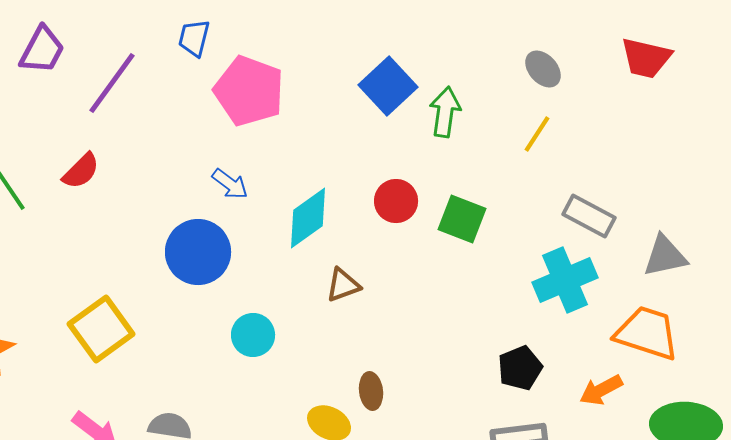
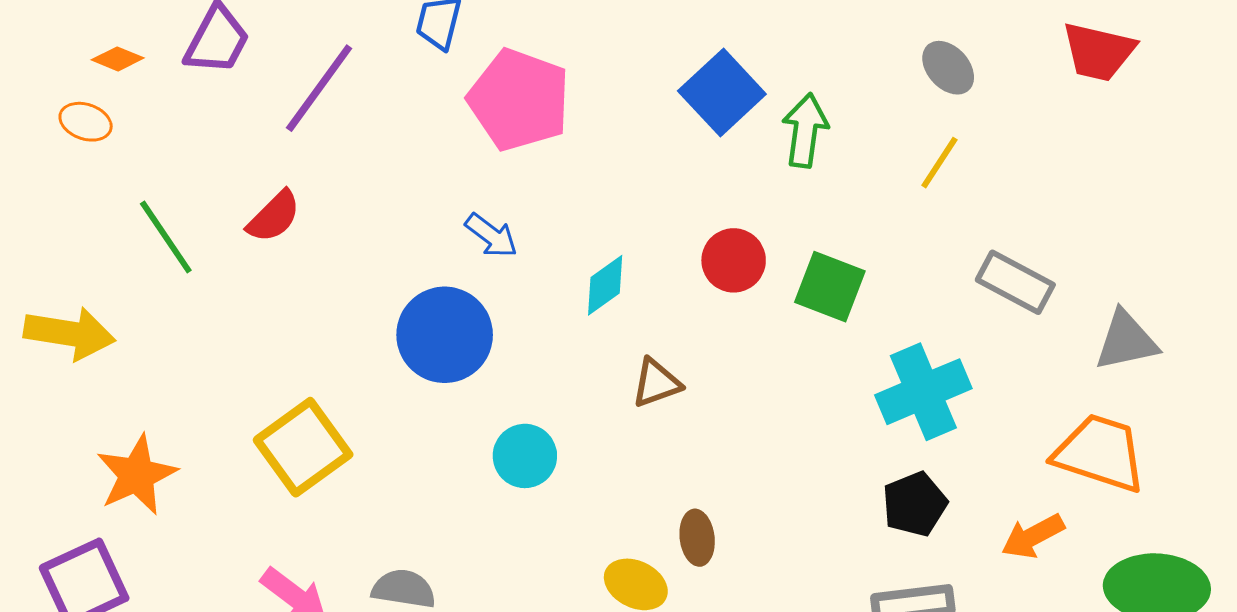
cyan diamond: (308, 218) -> (605, 285), size x0.7
cyan cross: (565, 280) -> (923, 392), moved

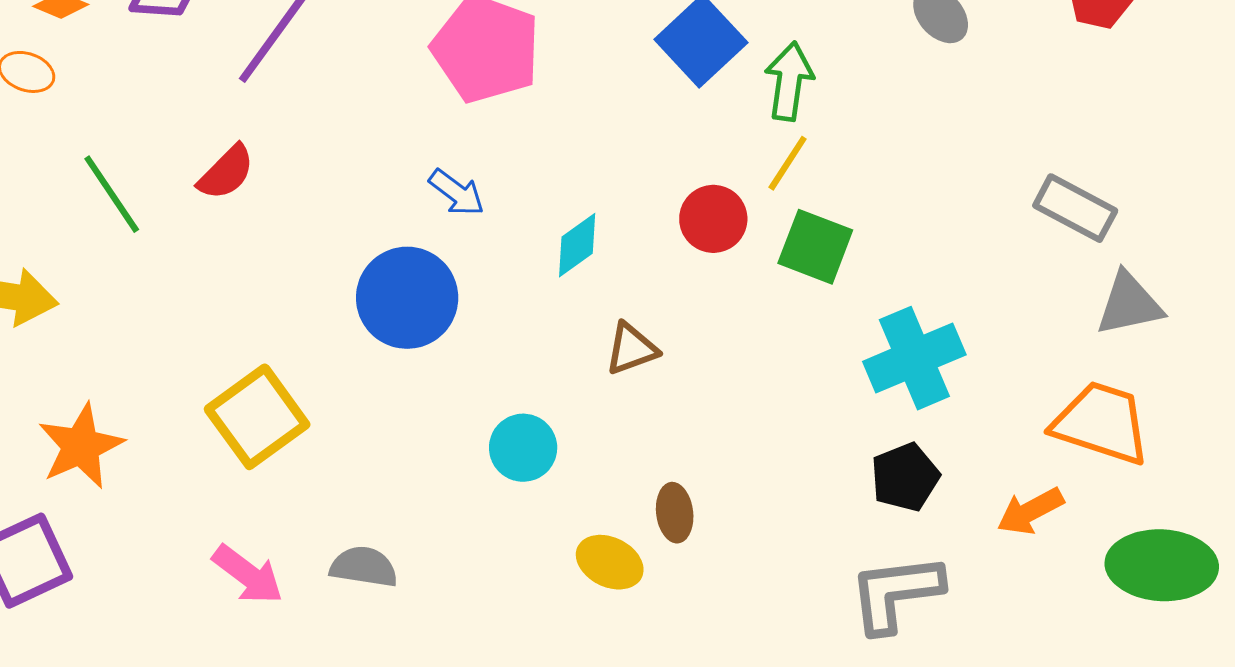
yellow line: (939, 163) -> (788, 163), moved
gray rectangle: (1015, 282) -> (1075, 208), moved
cyan circle: (525, 456) -> (523, 448), moved

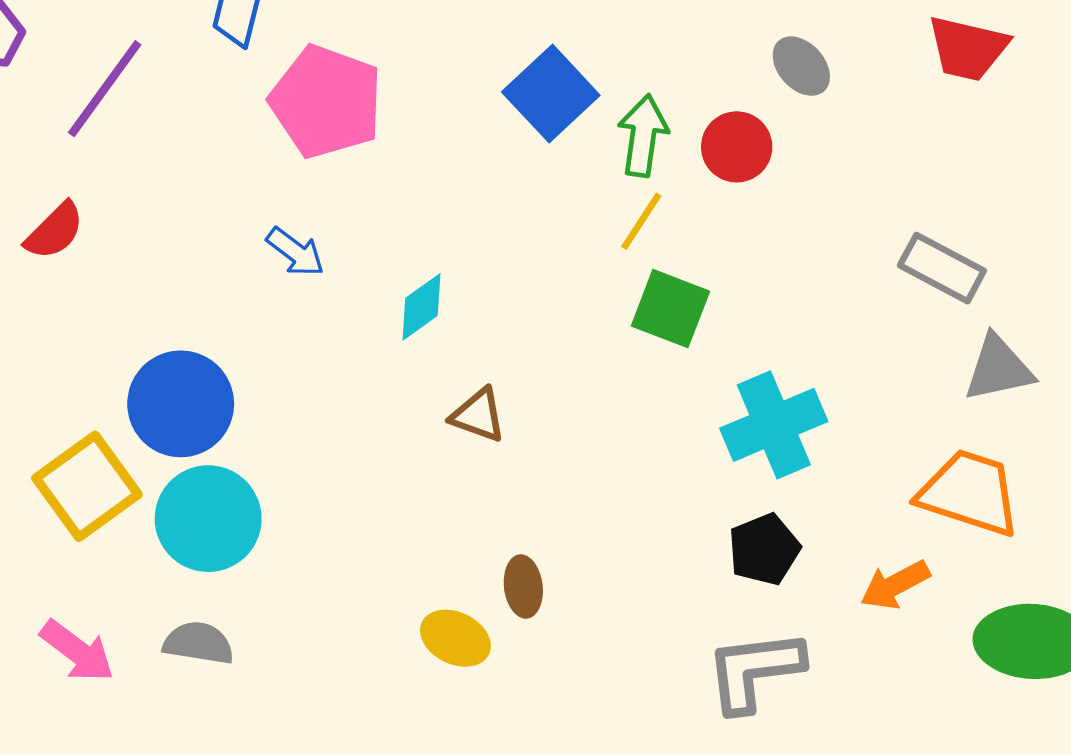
red circle: (713, 219) -> (737, 147), moved
blue circle: (407, 298) -> (181, 404), moved
brown triangle: (631, 349) -> (478, 415), turned 40
cyan circle: (523, 448) -> (208, 519), moved, size x1.5

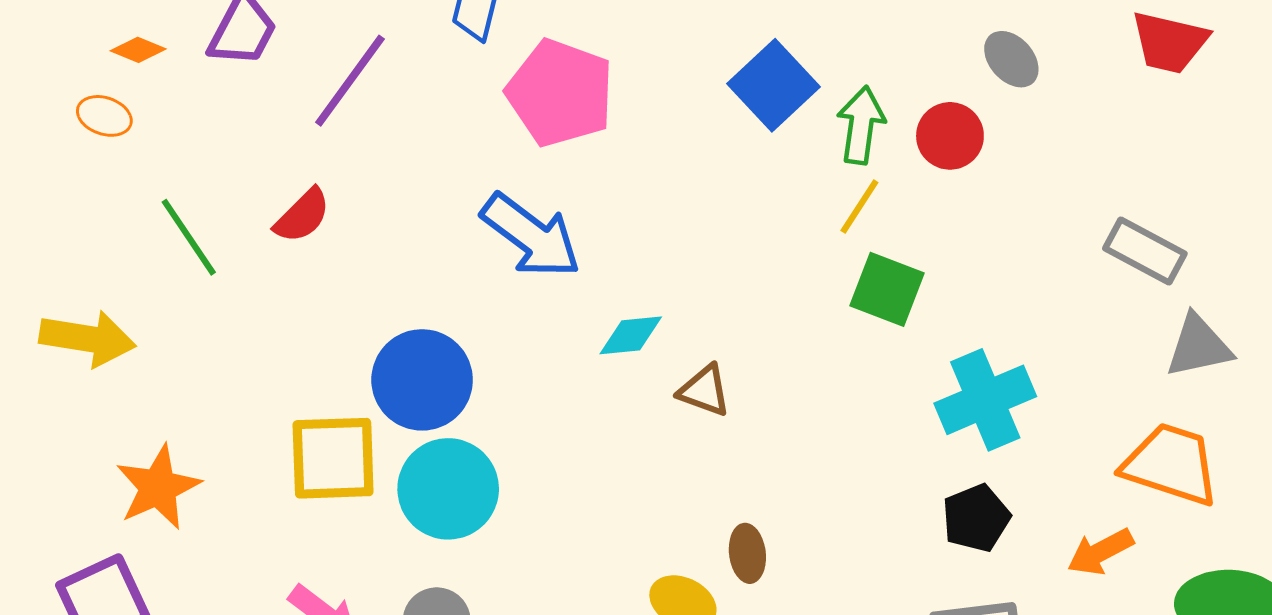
blue arrow: (295, 252) -> (531, 236), size x1.8
cyan diamond: (421, 307) -> (631, 335), moved, turned 30
yellow square: (87, 486) -> (333, 458), turned 34

